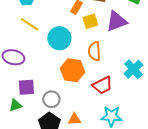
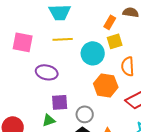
yellow square: (90, 21) -> (115, 41), moved
yellow line: (29, 24) -> (63, 39), turned -36

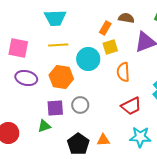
purple ellipse: (47, 72) -> (26, 78), moved
orange hexagon: (106, 85) -> (61, 77), moved
gray circle: (85, 114) -> (80, 105), moved

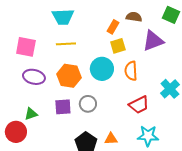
cyan circle: (88, 59) -> (102, 69), moved
green triangle: (44, 126) -> (31, 114), moved

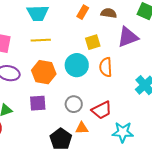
orange rectangle: (113, 27) -> (83, 12), moved
gray circle: (88, 104) -> (74, 104), moved
red trapezoid: (139, 105) -> (102, 110), moved
orange triangle: (111, 139) -> (82, 128), moved

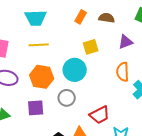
purple triangle: (128, 37) -> (126, 42), size x0.7
orange semicircle: (106, 67) -> (123, 72), moved
gray circle: (74, 104) -> (67, 98), moved

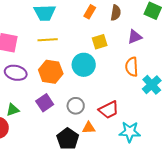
brown semicircle: (107, 18) -> (116, 13), turned 91
gray circle: (67, 98) -> (76, 106), moved
purple square: (36, 108) -> (45, 103), turned -30

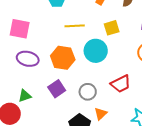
yellow line: (48, 40) -> (75, 26), moved
red trapezoid: (109, 110) -> (121, 84), moved
orange triangle: (89, 128) -> (101, 114), turned -40

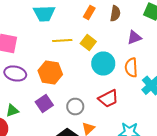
yellow square: (112, 28) -> (88, 42), moved, turned -35
cyan circle: (96, 51) -> (103, 64), moved

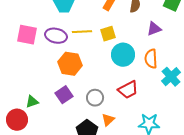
yellow square: (88, 42) -> (108, 34), turned 35
purple ellipse: (15, 74) -> (56, 36), moved

